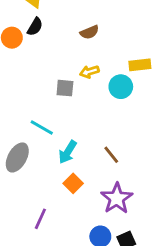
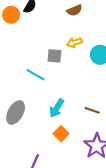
cyan line: (42, 128) -> (36, 75), moved
brown line: (111, 155) -> (92, 110), turned -32

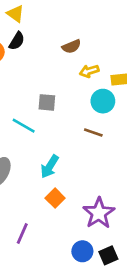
yellow arrow: (74, 43) -> (89, 71), moved
brown line: (92, 110) -> (93, 132), moved

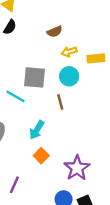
cyan circle: (103, 101) -> (69, 76), moved
gray square: (47, 102) -> (34, 77), size x1.5
brown line: (93, 132) -> (60, 102), moved, turned 56

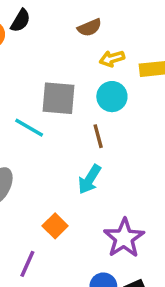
cyan arrow: (37, 130) -> (90, 179), moved
orange square: (41, 156) -> (55, 226), moved

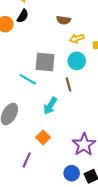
brown semicircle: (90, 28) -> (63, 20), turned 32
cyan arrow: (90, 179) -> (50, 106), moved

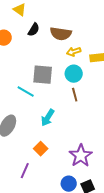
black semicircle: (23, 16) -> (34, 30), moved
brown semicircle: (63, 20) -> (61, 34), size x1.5
brown line: (69, 84) -> (75, 95), moved

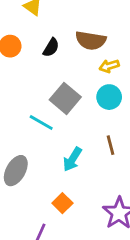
black semicircle: (34, 30) -> (51, 48), moved
gray square: (43, 75) -> (65, 98), turned 35
brown line: (75, 95) -> (111, 145), moved

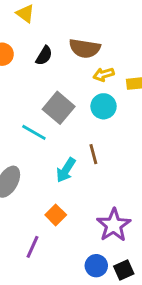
brown line: (111, 145) -> (93, 154), moved

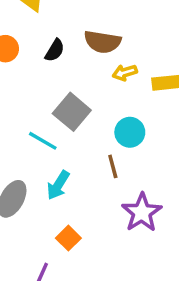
cyan circle: (104, 106) -> (130, 132), moved
cyan arrow: (66, 170) -> (58, 185), moved
purple star: (114, 225) -> (142, 212), moved

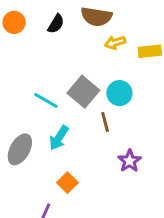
gray square: (72, 112) -> (83, 92), moved
purple star: (142, 212) -> (130, 161), size x0.7

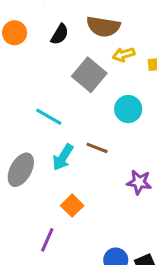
gray square: (83, 92) -> (89, 75), moved
brown line: (105, 122) -> (97, 148), moved, turned -54
purple star: (130, 161) -> (139, 182), turned -30

